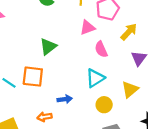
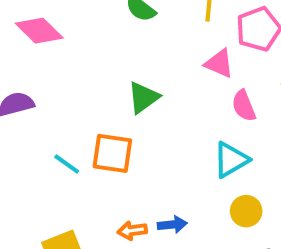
pink triangle: (87, 28) -> (219, 63), turned 42
blue arrow: (65, 99) -> (172, 225), moved

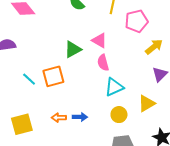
pink triangle: (219, 63) -> (99, 40), moved
pink semicircle: (244, 106) -> (103, 63), moved
orange square: (112, 153) -> (53, 76), turned -30

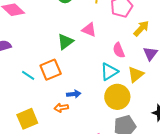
pink semicircle: (103, 63) -> (119, 50), moved
yellow triangle: (147, 104) -> (136, 74), moved
yellow circle: (119, 115) -> (117, 97), size x1.6
blue arrow: (80, 117) -> (74, 94), moved

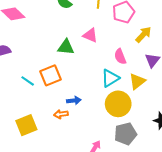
green triangle: (65, 42) -> (66, 47), turned 42

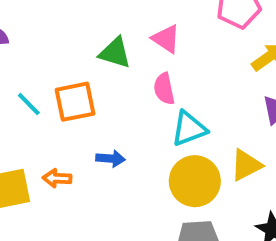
pink semicircle: (120, 57) -> (164, 89), moved
yellow triangle: (137, 81) -> (246, 165), moved
orange arrow: (61, 114) -> (57, 178), moved

